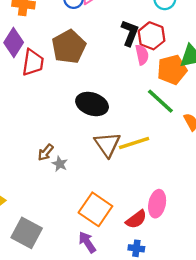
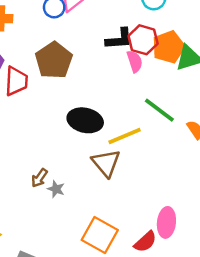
black L-shape: (130, 33) -> (119, 39), turned 70
orange pentagon: (172, 70) -> (168, 47), moved
yellow line: (134, 143) -> (125, 136), moved

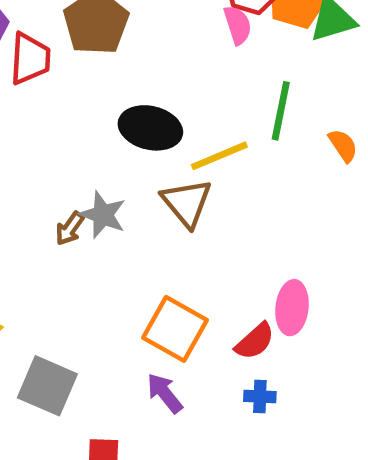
green line: (159, 110) -> (281, 111), turned 64
gray star: (56, 189) -> (103, 215), moved, size x1.5

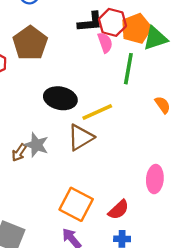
green line: (281, 111) -> (128, 69), moved
brown triangle: (187, 203) -> (81, 137), turned 40
pink ellipse: (292, 308) -> (155, 179), moved

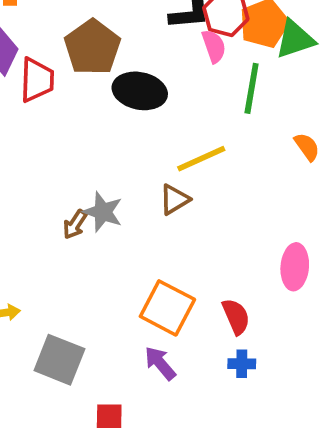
black ellipse: (60, 98) -> (140, 91), moved
brown triangle: (81, 137) -> (174, 200), size x0.7
red semicircle: (119, 210) -> (236, 317), turned -70

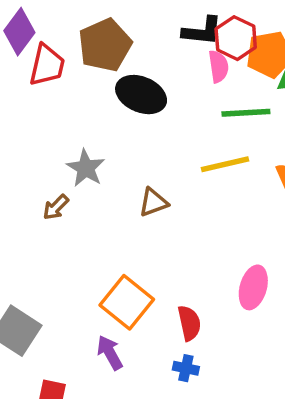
green line: (252, 88) -> (246, 113), turned 66
yellow line: (201, 159) -> (225, 164), moved
gray star: (103, 212) -> (86, 168), moved

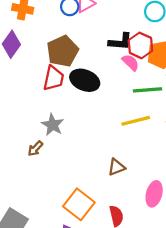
red trapezoid: (47, 65) -> (54, 78), moved
pink semicircle: (218, 66) -> (131, 63), turned -36
brown triangle: (153, 202) -> (116, 167), moved

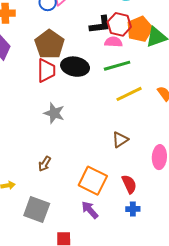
pink semicircle: (131, 63) -> (113, 42), turned -30
green line: (147, 90) -> (117, 66), moved
brown arrow: (35, 148) -> (45, 164), moved

